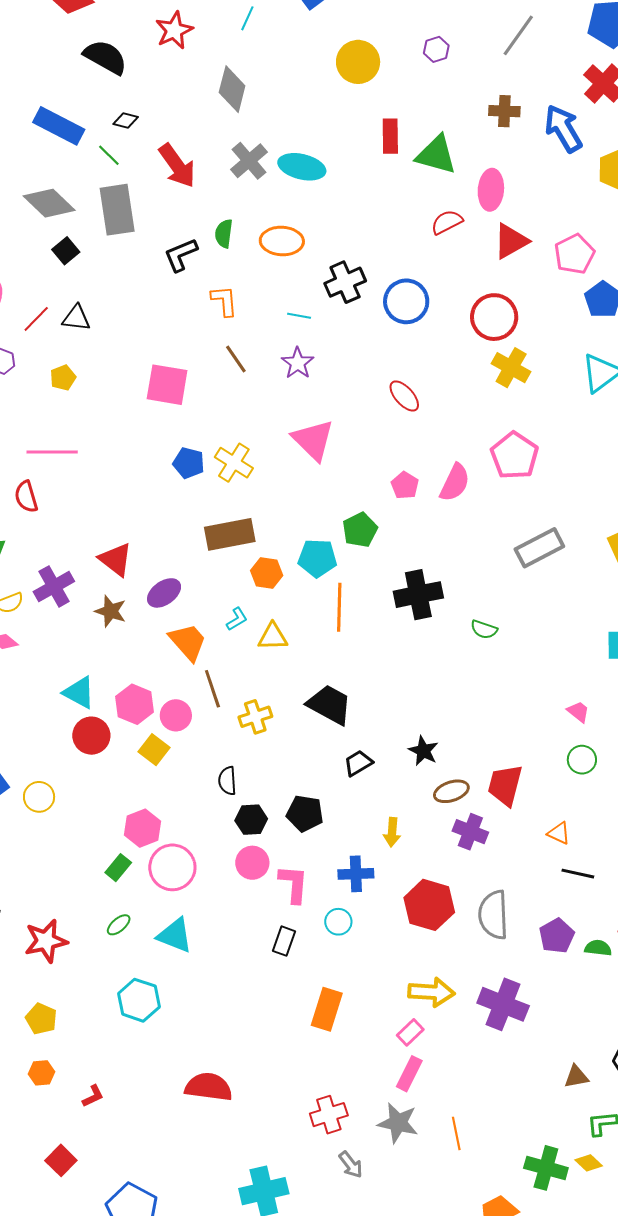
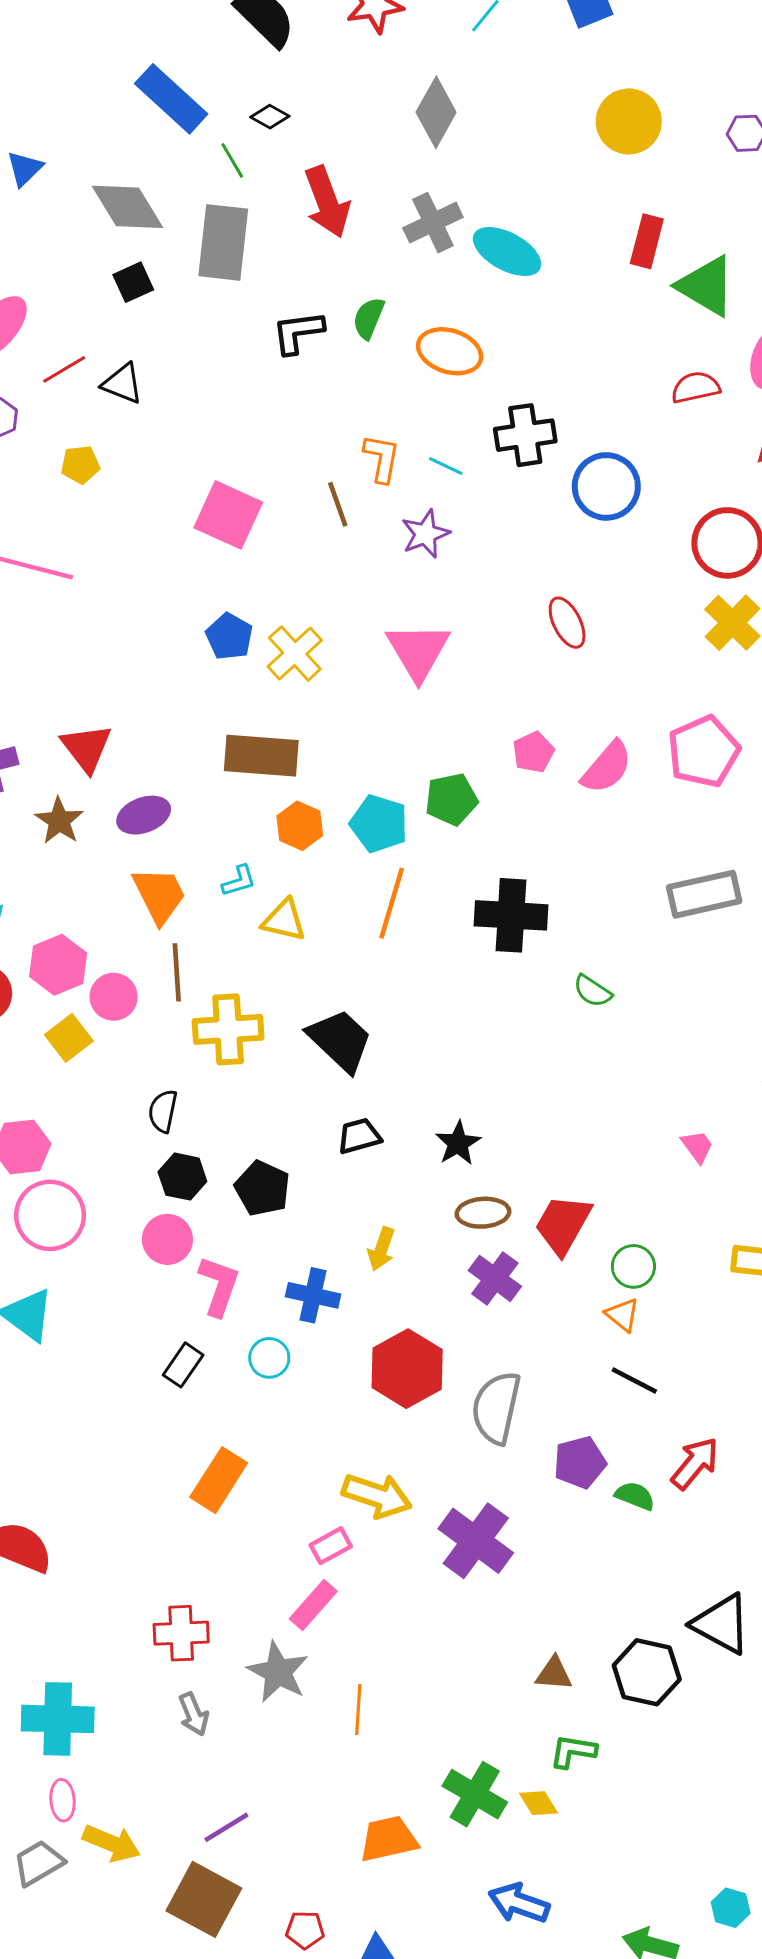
orange L-shape: (224, 301) -> (382, 458), moved
yellow cross: (255, 717) -> (228, 1029), size x1.4
green circle: (582, 760) -> (633, 1266), moved

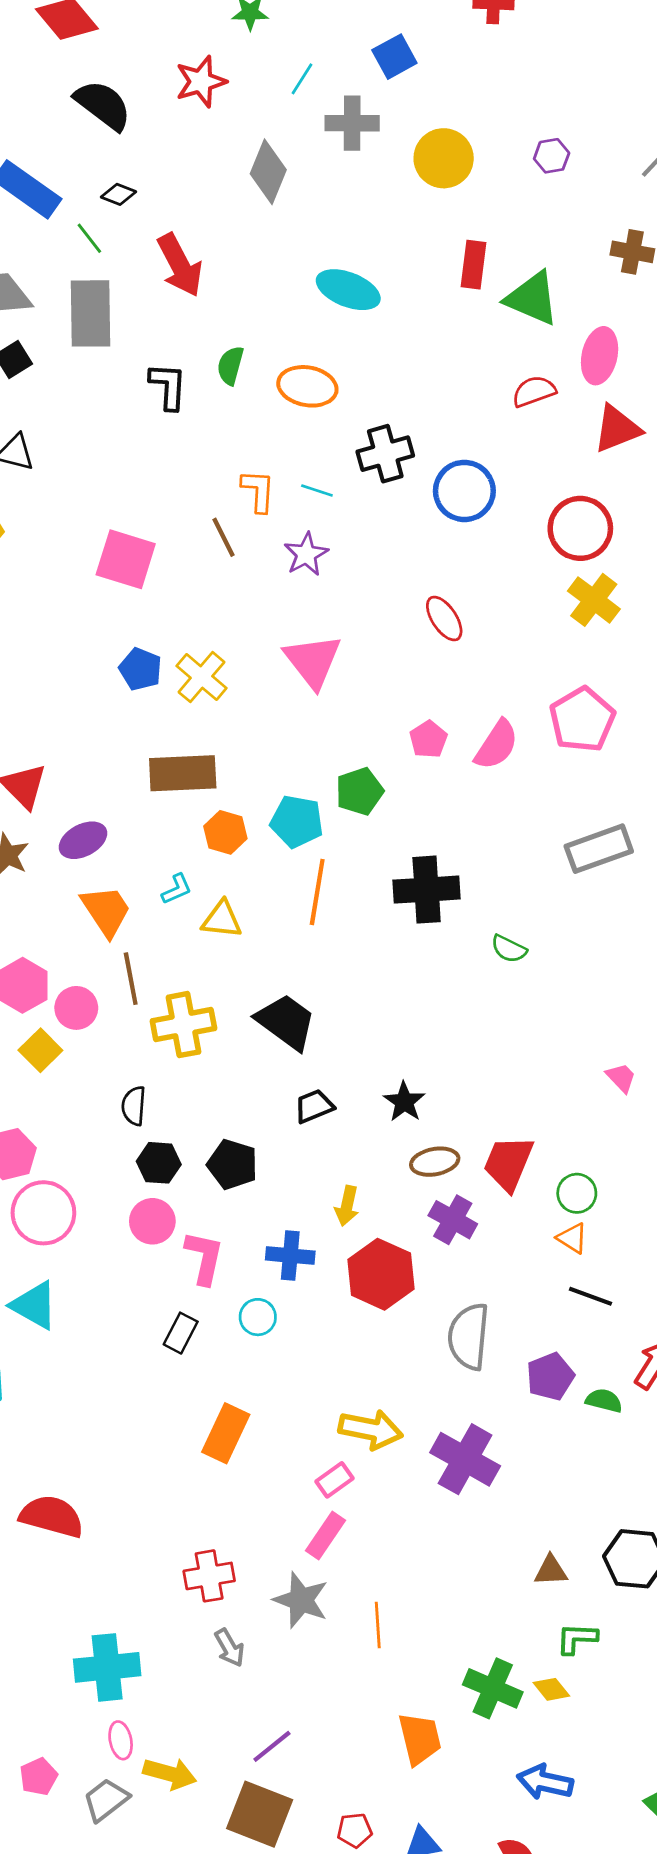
gray cross: (433, 223) -> (352, 123), moved, turned 33
black L-shape: (298, 332) -> (168, 386), turned 108
red hexagon: (407, 1369) -> (381, 1274), moved
orange trapezoid: (388, 1839) -> (420, 1739), turned 96

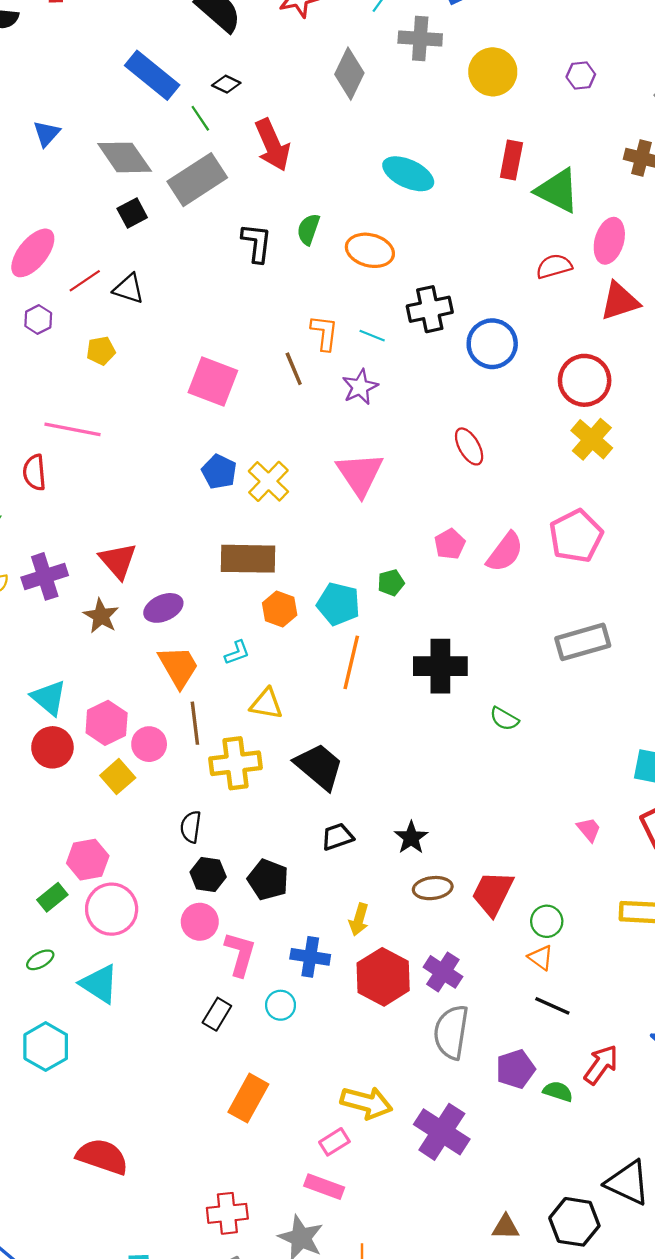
gray rectangle: (90, 313) -> (197, 180), turned 54
green pentagon: (359, 791) -> (391, 583), size x0.7
yellow triangle: (222, 920) -> (266, 704), moved
purple cross: (453, 1220) -> (443, 972), moved
pink rectangle: (325, 1536) -> (324, 1187), turned 72

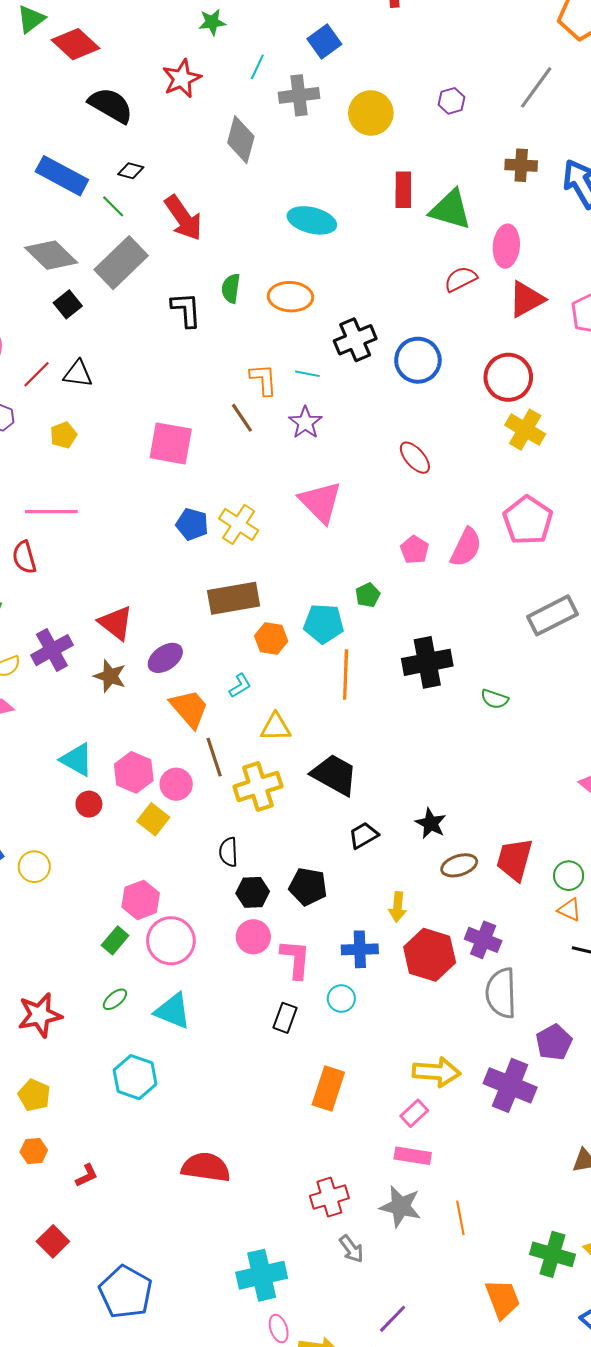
red circle: (52, 747) -> (89, 804), size x0.7
purple pentagon: (516, 1069) -> (554, 1042), moved

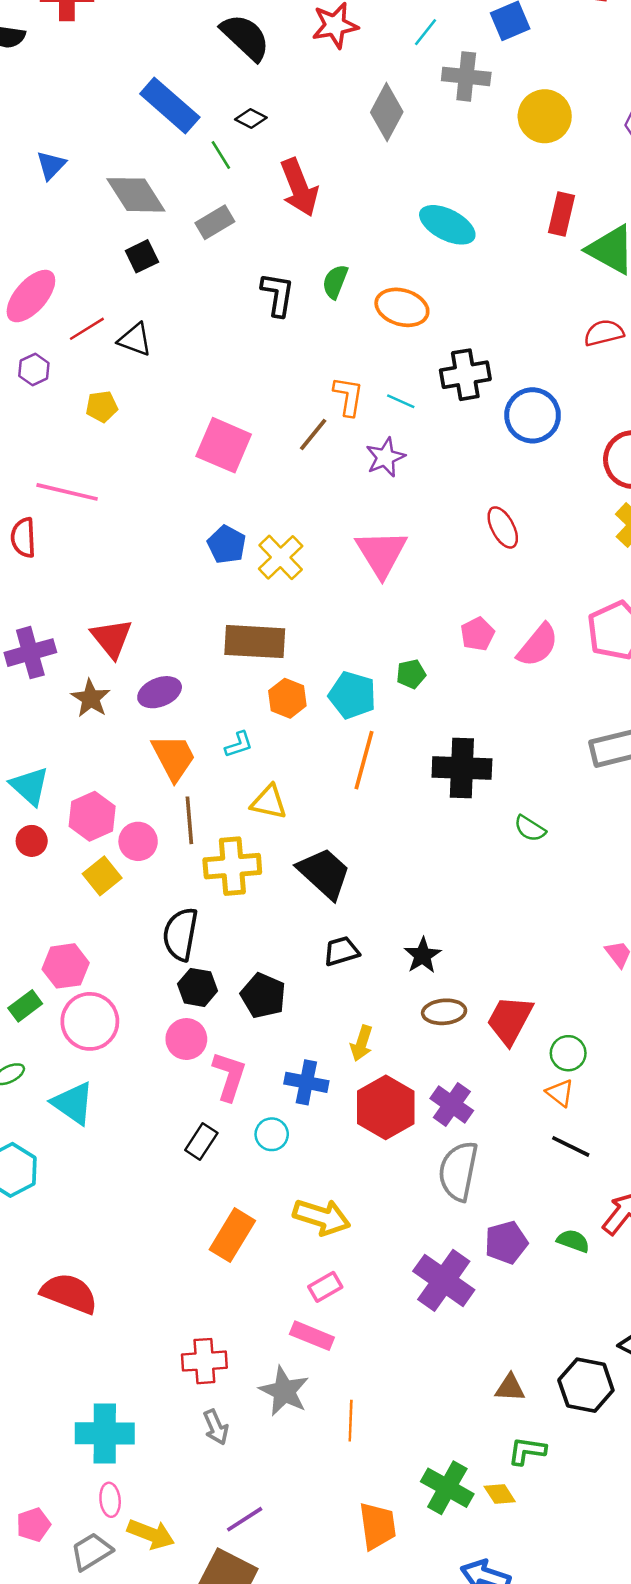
gray rectangle: (121, 263) -> (215, 222), size x0.6
brown line: (242, 418) -> (313, 435), turned 60
black semicircle: (228, 852) -> (180, 934), size x1.5
yellow arrow: (437, 1072) -> (322, 1217), moved

